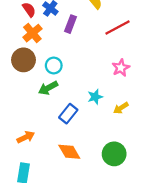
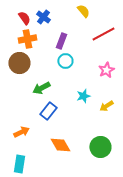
purple rectangle: (70, 24) -> (61, 41), moved
orange cross: (32, 33) -> (27, 39), turned 30
cyan circle: (54, 65) -> (65, 61), moved
blue rectangle: (68, 114) -> (48, 111), moved

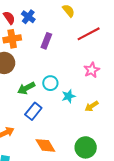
cyan circle: (65, 61) -> (50, 83), moved

